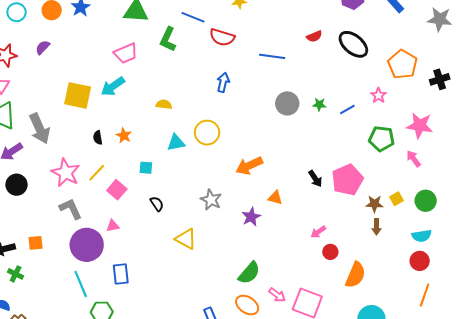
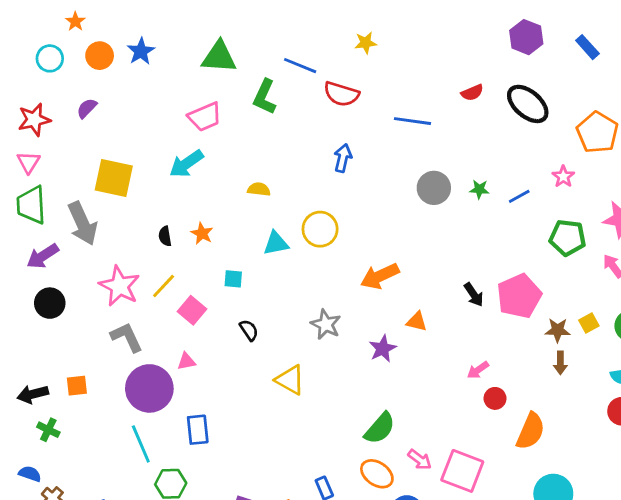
yellow square: (78, 95) -> (114, 178), moved

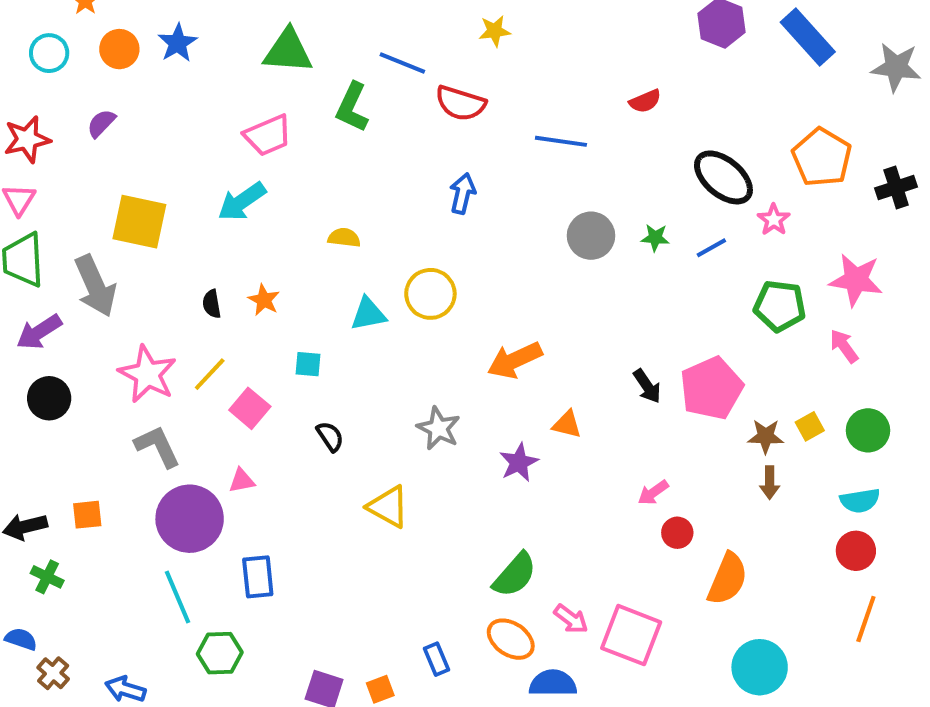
blue rectangle: (587, 47) -> (808, 37), size x1.6
black ellipse: (528, 104) -> (723, 177), moved

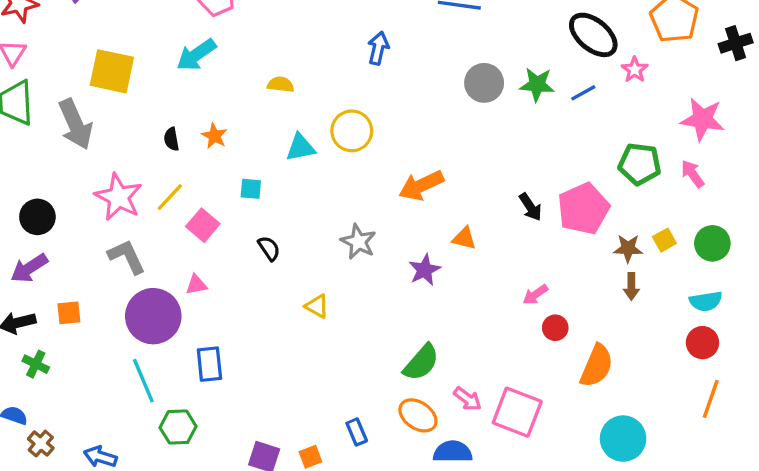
green star: (655, 238) -> (537, 85), size x1.5
green pentagon: (780, 306) -> (640, 164), moved
purple arrow: (39, 332) -> (29, 268), moved
yellow triangle: (388, 507) -> (317, 306), size x0.7

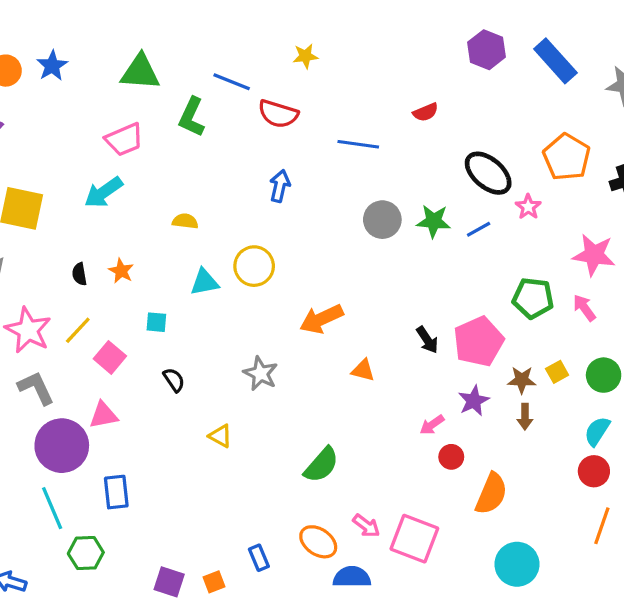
purple star: (425, 270) -> (474, 401), moved
pink triangle: (196, 285) -> (103, 415), size x1.4
cyan semicircle: (706, 301) -> (597, 431), turned 132
green semicircle: (421, 362) -> (321, 465), moved

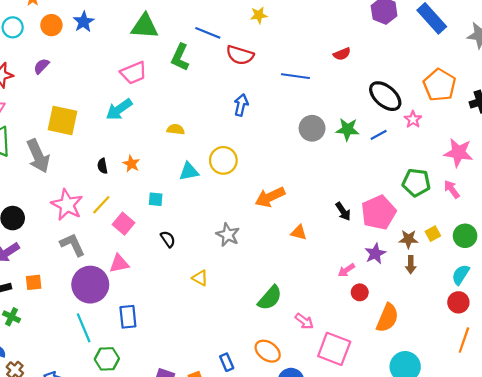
pink arrow: (366, 526) -> (304, 321), moved

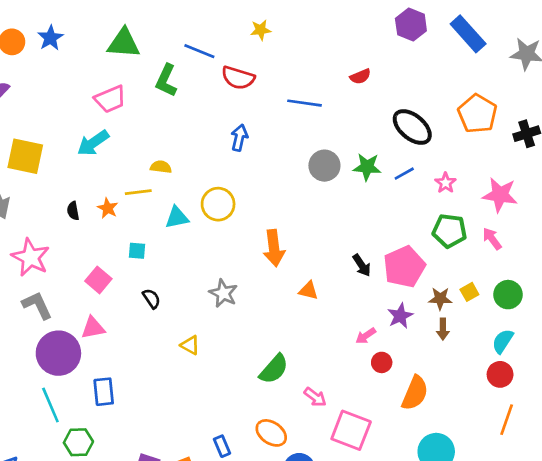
pink star: (413, 119) -> (445, 183), moved
orange arrow: (270, 197) -> (274, 248), turned -72
yellow line: (101, 205) -> (138, 192), moved, turned 40

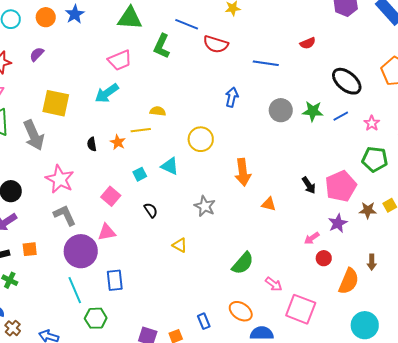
blue arrow: (239, 138) -> (232, 97), moved
cyan triangle: (177, 217) -> (170, 166), moved, turned 36
cyan square: (137, 251) -> (140, 174), turned -32
brown arrow: (443, 329) -> (372, 262), moved

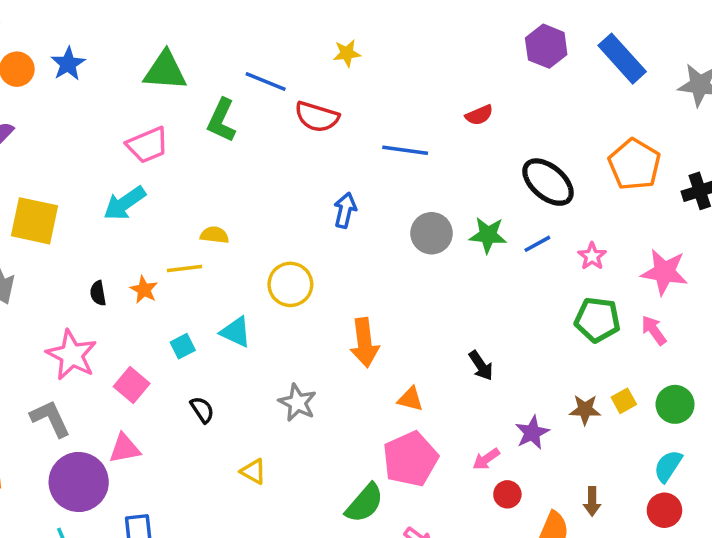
pink star: (60, 179) -> (72, 355), moved
pink pentagon: (341, 186) -> (410, 459), moved

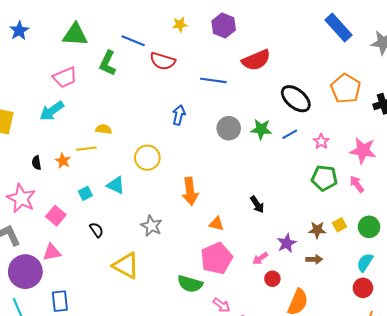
purple hexagon: (546, 46) -> (224, 25), moved
red semicircle: (479, 115) -> (256, 60), size x1.8
yellow triangle: (253, 471) -> (126, 265), size x1.8
brown arrow: (592, 501) -> (314, 259), moved, turned -91
green semicircle: (364, 503) -> (190, 284), turned 65

